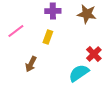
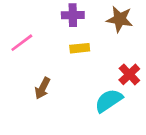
yellow rectangle: (48, 37) -> (80, 48), moved, turned 64

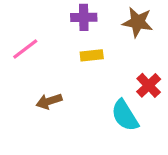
brown arrow: (42, 88) -> (49, 101), turned 45
cyan semicircle: (109, 101) -> (125, 115), turned -88

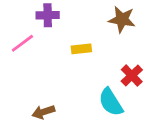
purple cross: (84, 17) -> (48, 15), moved
brown arrow: (49, 101) -> (43, 112), moved

